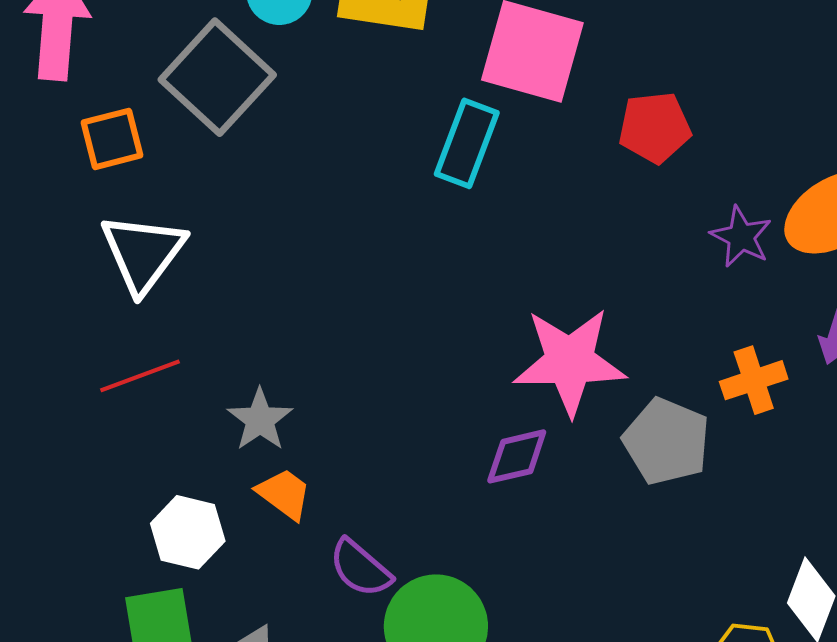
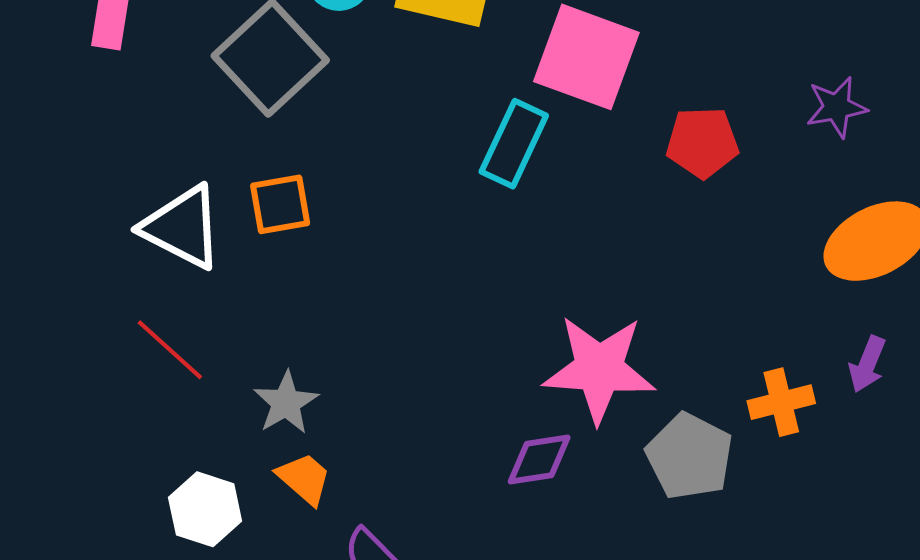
orange square: (112, 139) -> (280, 204), moved
purple star: (741, 237) -> (837, 107), moved, turned 30
white triangle: (143, 253) -> (182, 227), turned -44
red line: (140, 376) -> (170, 350), turned 58

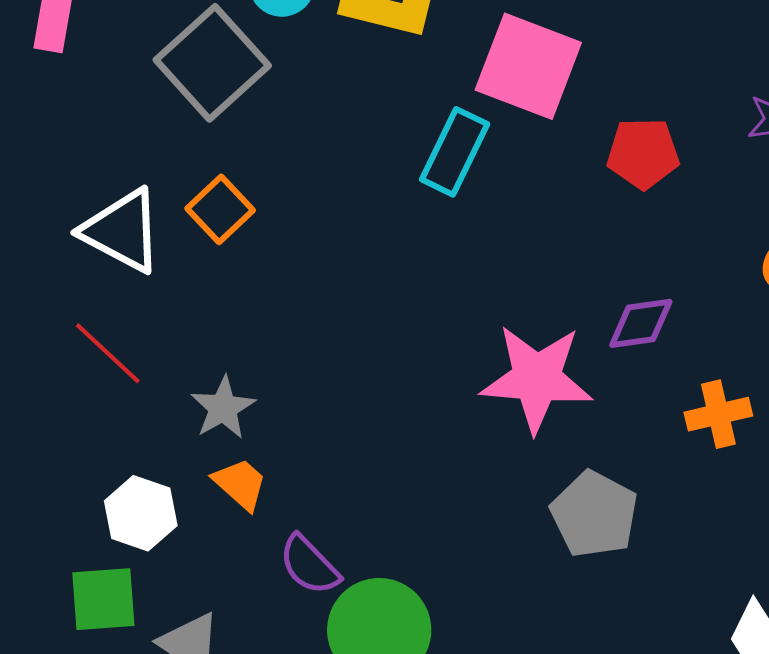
orange square: (280, 204) -> (220, 209), turned -34
gray pentagon: (690, 456) -> (594, 514), moved
purple diamond: (539, 460) -> (641, 323), moved

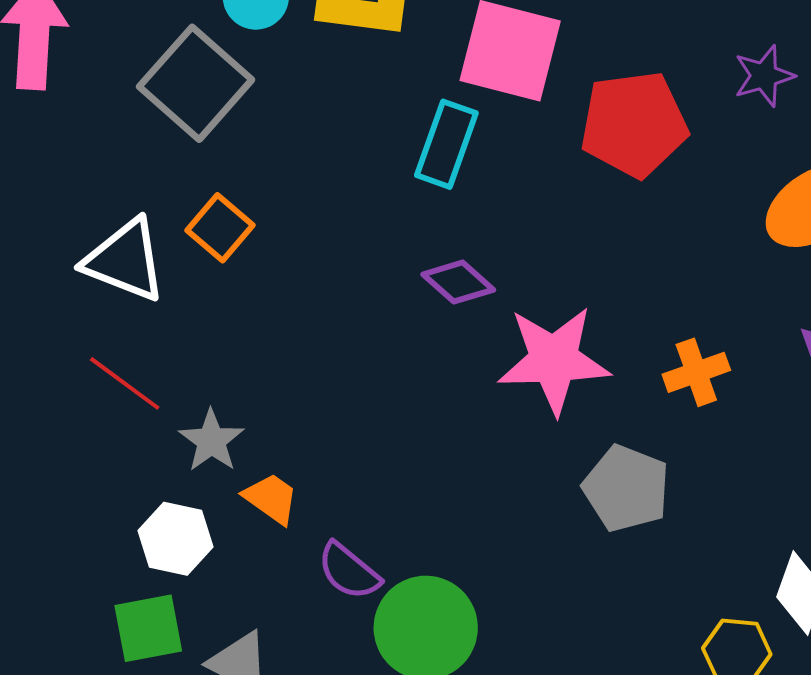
red pentagon: (643, 153) -> (634, 124), size x1.5
purple diamond: (641, 323) -> (458, 282), moved, turned 56
gray star: (223, 408) -> (211, 441), moved
orange cross: (718, 414) -> (696, 372), moved

